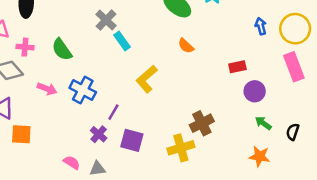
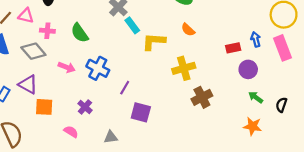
blue arrow: (261, 26) -> (256, 39), moved
yellow L-shape: (147, 79) -> (154, 41), moved, turned 45
purple cross: (99, 134) -> (85, 107), moved
yellow cross: (181, 148) -> (184, 68), moved
pink semicircle: (72, 163) -> (71, 132), moved

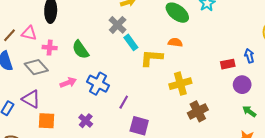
orange semicircle: (188, 30) -> (175, 42), moved, turned 144
pink arrow: (67, 67) -> (68, 83), turned -42

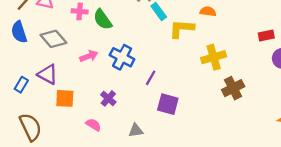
pink cross: (50, 48) -> (80, 11), moved

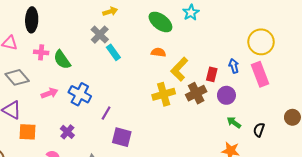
yellow L-shape: (182, 29) -> (179, 69), moved, turned -50
red rectangle: (266, 35) -> (212, 74), turned -64
brown cross: (233, 88) -> (196, 93), moved

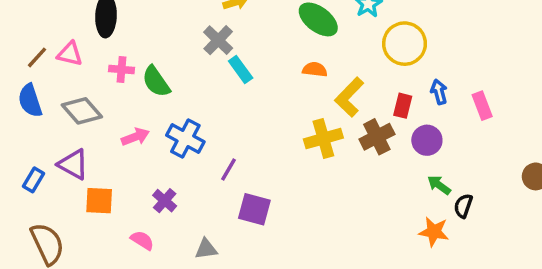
yellow circle: (261, 42) -> (405, 44), moved
pink rectangle: (260, 74) -> (482, 106), size x0.7
black semicircle: (259, 130) -> (463, 206), moved

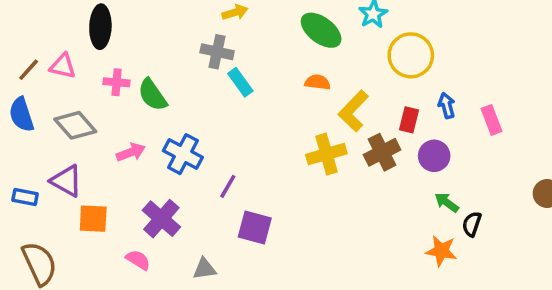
gray cross: (218, 40) -> (217, 52), turned -32
blue rectangle: (34, 180) -> (25, 197), turned 70
purple cross: (165, 201) -> (161, 219), size x1.5

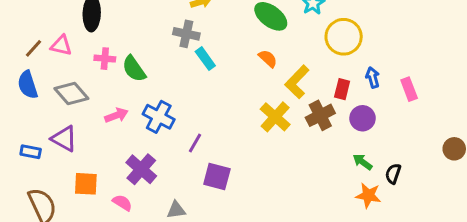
orange semicircle: (317, 82) -> (268, 59), turned 36
yellow cross: (326, 154) -> (275, 117), turned -32
green arrow: (447, 202) -> (362, 162), moved
orange square: (93, 219) -> (86, 184), moved

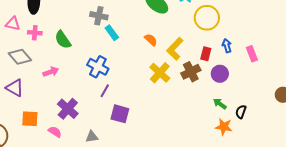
pink cross: (105, 59) -> (35, 33), moved
orange semicircle: (268, 59) -> (151, 40), moved
blue cross: (159, 117) -> (98, 67), moved

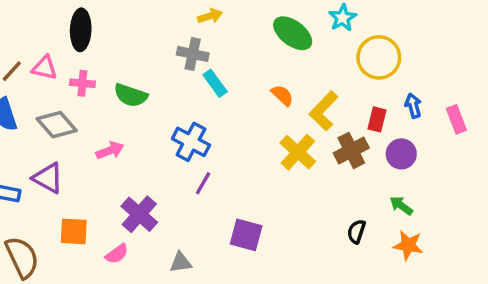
green semicircle: (63, 40) -> (131, 95), turned -36
black semicircle: (241, 112) -> (356, 231), moved
purple square: (120, 114) -> (246, 235), moved
pink semicircle: (55, 132) -> (117, 254), turned 112

